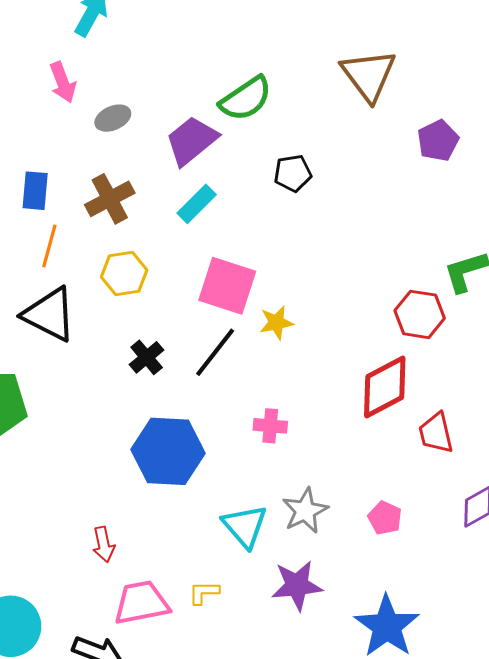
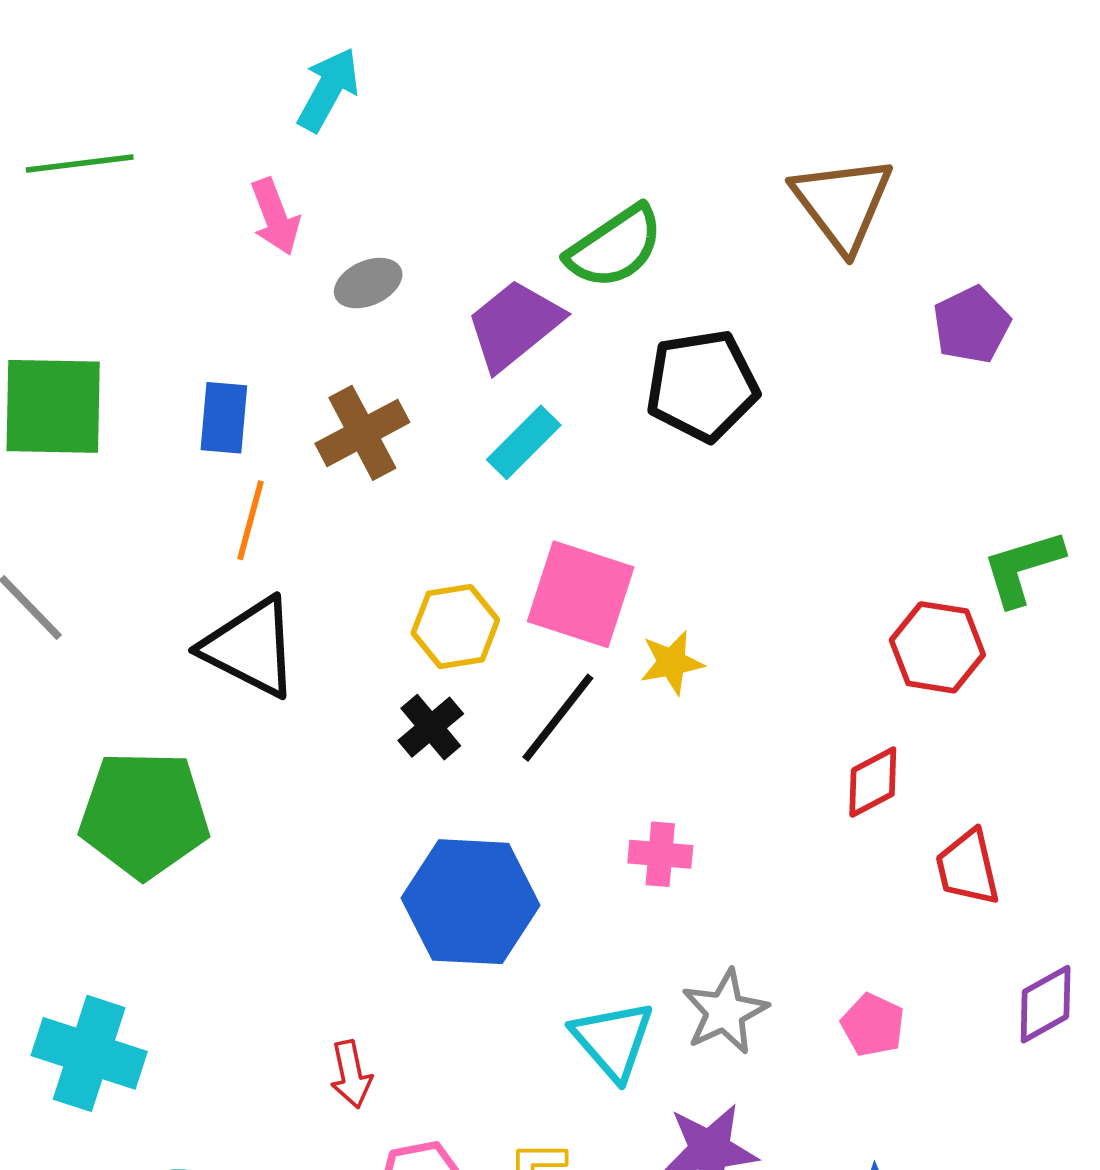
black pentagon: (293, 173) -> (702, 386), size x1.6
yellow hexagon: (124, 273) -> (455, 626), moved
red diamond: (385, 387) -> (873, 782), size x0.6

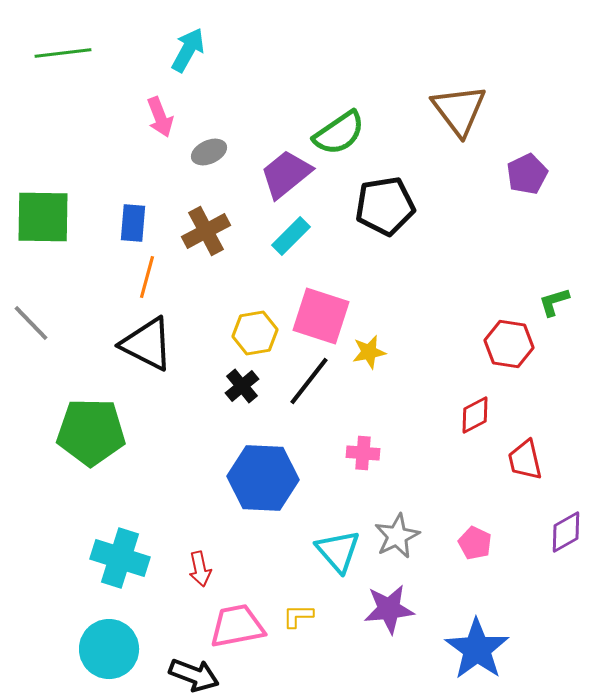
green line: (80, 164) -> (63, 53), moved
green L-shape: (1023, 568) -> (554, 302), size x0.7
cyan cross: (89, 1053) -> (120, 558), moved

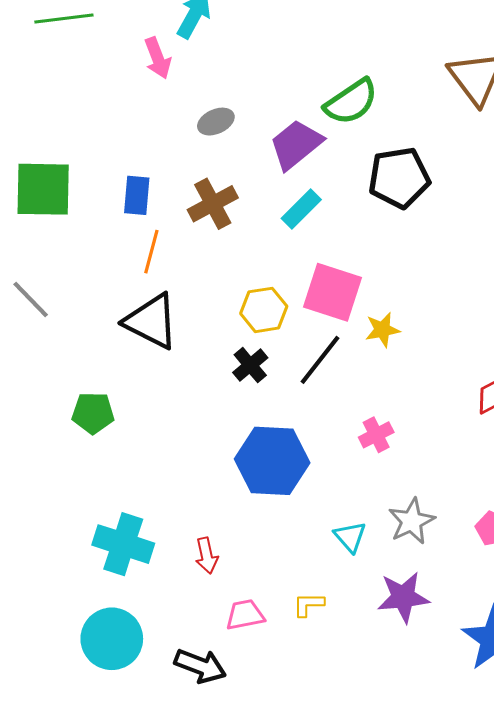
pink arrow: (160, 117) -> (158, 58), moved
green pentagon: (91, 432) -> (93, 413), size x0.6
pink cross: (363, 453) -> (376, 435), turned -32
cyan triangle: (338, 551) -> (350, 537), size x0.7
pink trapezoid: (237, 626) -> (245, 615), size x0.7

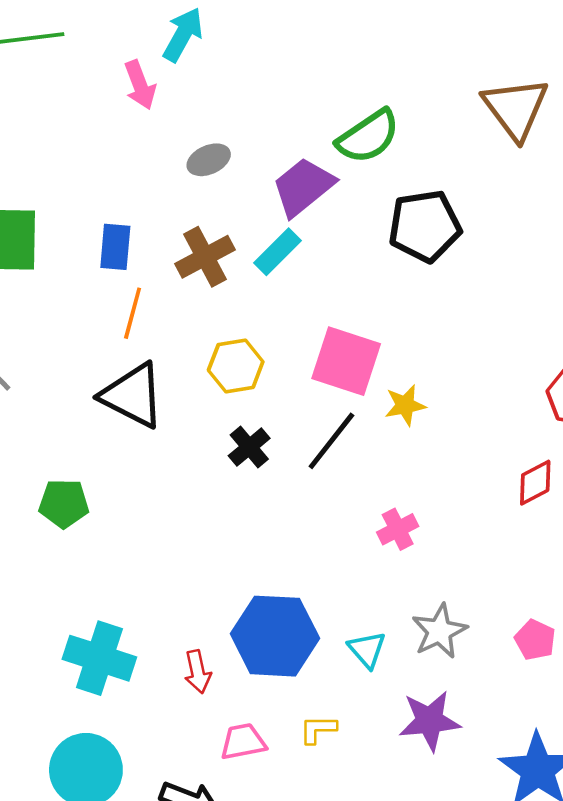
cyan rectangle: (301, 209) -> (277, 252), moved
yellow hexagon: (264, 310) -> (236, 366), moved
blue hexagon: (272, 461) -> (275, 636), moved

